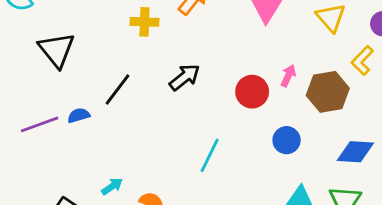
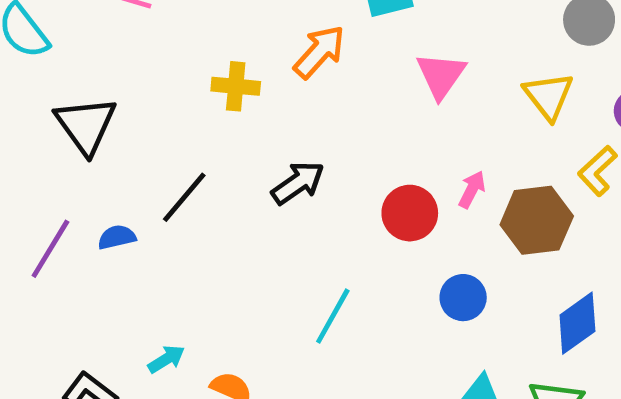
purple line: (40, 124) -> (50, 249), turned -42
blue diamond: (355, 152) -> (577, 323), turned -42

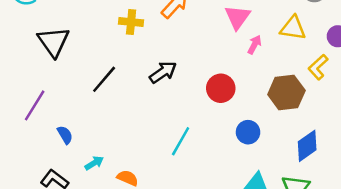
yellow triangle: (548, 96) -> (293, 28), turned -44
pink arrow: (472, 190) -> (254, 45), moved
blue semicircle: (117, 237) -> (65, 135), moved, turned 72

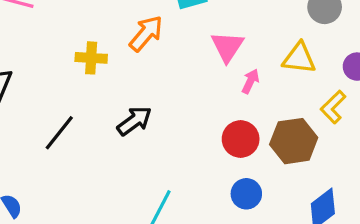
red circle: (221, 88) -> (241, 139), moved

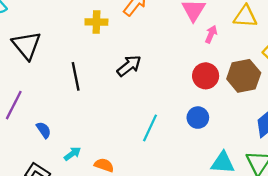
black line: (59, 133) -> (76, 76), turned -48
blue circle: (246, 194) -> (198, 118), moved

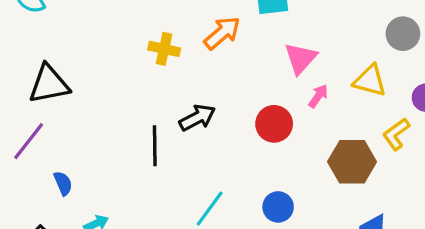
black triangle: (27, 45) -> (49, 84), moved, turned 48
black line: (76, 76) -> (155, 146), moved
red circle: (206, 76) -> (274, 124), moved

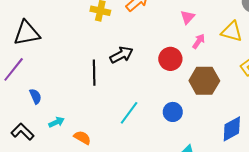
pink triangle: (301, 58) -> (187, 17), size x0.7
brown hexagon: (352, 162) -> (204, 81), moved

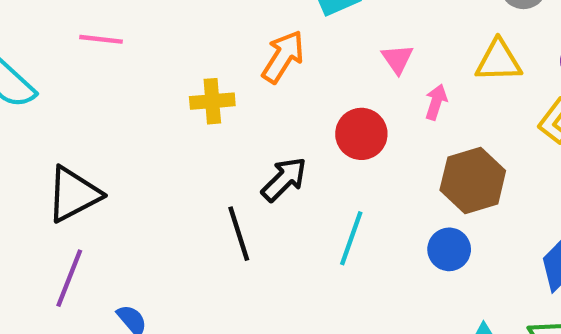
red circle: (170, 59) -> (361, 134), moved
blue circle: (173, 112) -> (449, 249), moved
cyan line: (129, 113) -> (351, 238), moved

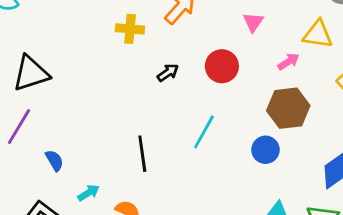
pink arrow: (436, 102) -> (288, 62), moved, turned 30
black arrow: (284, 179) -> (168, 73), moved, size x0.7
black line: (239, 234) -> (142, 154), moved

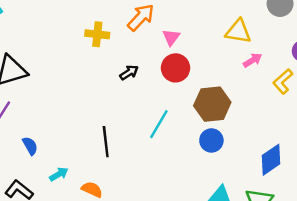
pink triangle: (253, 22) -> (171, 37), moved
yellow triangle: (318, 34) -> (238, 31), moved
pink arrow: (288, 62) -> (252, 60), moved
brown hexagon: (288, 108) -> (212, 104), moved

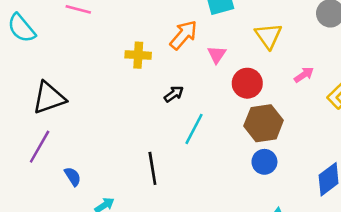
yellow triangle: (238, 31) -> (268, 36), moved, turned 48
red circle: (176, 68) -> (247, 83), moved
cyan line: (159, 124) -> (194, 129), moved

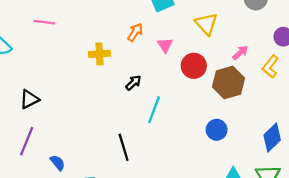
orange arrow: (183, 35) -> (135, 32), size x0.7
black triangle: (49, 98) -> (29, 99), size x0.7
brown hexagon: (264, 123) -> (229, 82), moved

